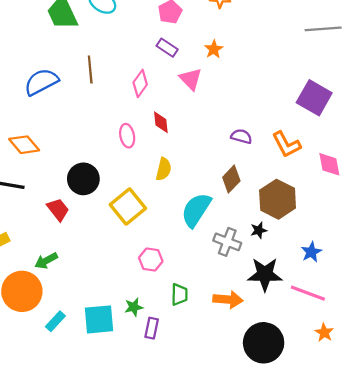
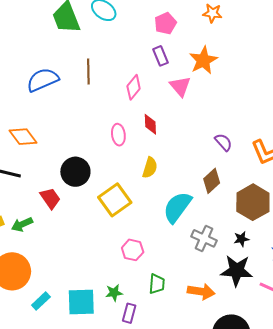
purple rectangle: (167, 48) -> (160, 56), turned 30
orange star: (214, 49) -> (203, 60), size x1.6
purple semicircle: (241, 136) -> (223, 142), turned 30
black star: (259, 230) -> (241, 239), moved
green arrow: (46, 261) -> (22, 224), moved

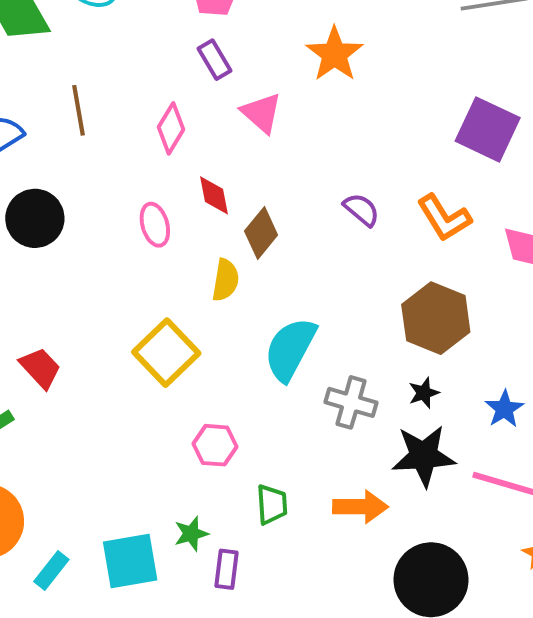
orange star: (203, 60) -> (334, 54), moved
black circle: (75, 172) -> (35, 218), moved
brown diamond: (212, 181) -> (261, 233), moved

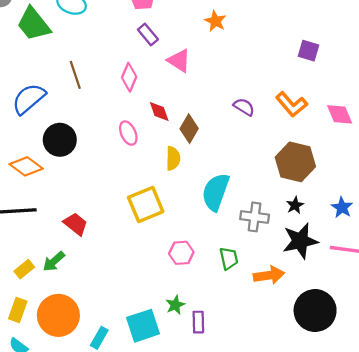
orange star: (334, 54) -> (215, 21), size x0.7
purple square: (488, 129) -> (309, 51), size x0.6
yellow square: (166, 353) -> (146, 205), turned 30
green trapezoid: (272, 504) -> (229, 258), moved

